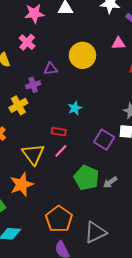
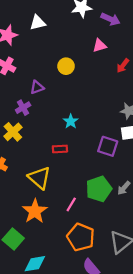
yellow circle: (82, 55) -> (66, 66), size x0.6
pink line: (61, 151) -> (71, 204), moved
green pentagon: (86, 178) -> (99, 189), turned -30

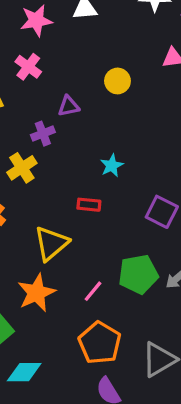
yellow triangle: (39, 178) -> (51, 243), turned 30

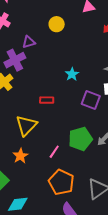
purple cross: (43, 134) -> (15, 60), size x1.5
cyan star: (112, 165) -> (72, 74), moved
orange star: (36, 293) -> (20, 156), size x0.7

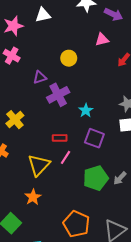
purple cross: (15, 60) -> (58, 95), moved
purple square: (91, 100) -> (94, 138), moved
pink line: (54, 152) -> (65, 157), moved

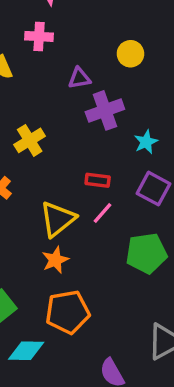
pink cross: (12, 56) -> (39, 36), turned -35
orange star: (33, 197) -> (55, 260), moved
orange pentagon: (76, 224) -> (68, 312), moved, turned 30

